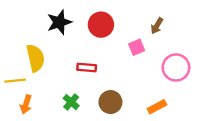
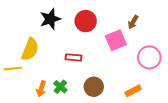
pink square: (137, 47) -> (116, 40), size x1.5
yellow semicircle: (35, 58) -> (30, 49), turned 35
orange arrow: (26, 104) -> (41, 89), moved

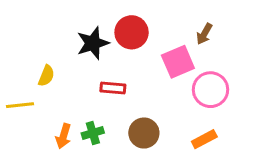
black star: (50, 19) -> (93, 43), moved
yellow semicircle: (30, 49) -> (46, 76), size x0.6
pink circle: (149, 57) -> (210, 90), moved
green cross: (60, 87) -> (93, 133), turned 32

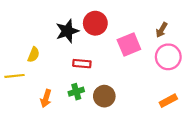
brown arrow: (204, 34) -> (162, 30), moved
pink circle: (210, 90) -> (168, 57), moved
green cross: (93, 133) -> (76, 92), moved
orange rectangle: (204, 139) -> (168, 101), moved

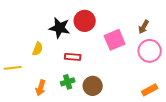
black star: (67, 31) -> (60, 28), turned 30
yellow semicircle: (34, 55) -> (38, 49), moved

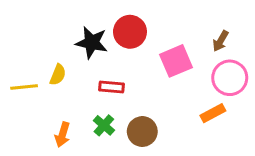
yellow line: (13, 68) -> (24, 87), moved
green cross: (68, 82) -> (104, 125), turned -32
orange rectangle: (150, 90) -> (213, 113), moved

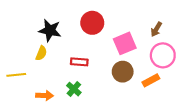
black star: (92, 43) -> (50, 30), moved
yellow line: (24, 87) -> (16, 75), moved
brown circle: (142, 132) -> (123, 72), moved
orange arrow: (62, 135) -> (45, 96), turned -105

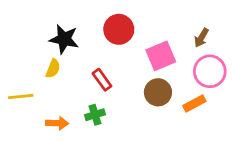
red rectangle: (79, 62) -> (102, 80), turned 49
green cross: (74, 89) -> (95, 115), turned 32

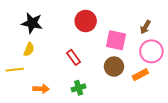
black star: (64, 39) -> (32, 23), moved
pink square: (161, 56) -> (116, 40), turned 35
yellow semicircle: (53, 69) -> (29, 49), moved
green cross: (95, 115) -> (79, 88), moved

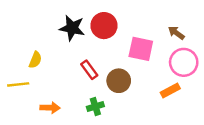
black star: (32, 23) -> (72, 28), moved
brown arrow: (145, 27) -> (176, 33), turned 96
brown circle: (114, 67) -> (119, 81), moved

